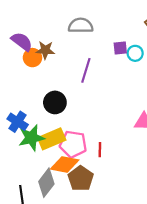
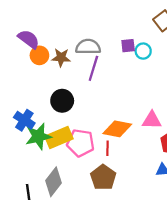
gray semicircle: (81, 25) -> (88, 47), moved
brown star: (45, 50) -> (61, 58), moved
orange diamond: (65, 165) -> (117, 129), moved
brown pentagon: (81, 178) -> (103, 177), moved

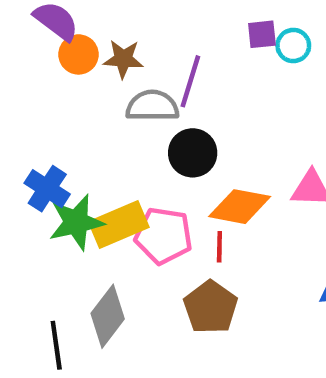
gray semicircle: (88, 47) -> (152, 106), moved
black circle: (62, 101) -> (193, 153), moved

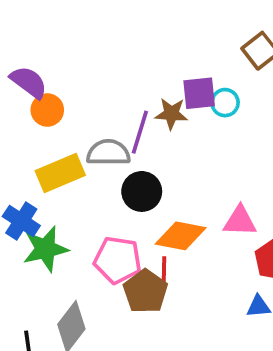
purple square: (262, 34) -> (199, 93), size x1.4
brown star: (123, 59) -> (171, 114), moved
yellow rectangle: (119, 224) -> (60, 173), moved
brown pentagon: (211, 307) -> (145, 291), moved

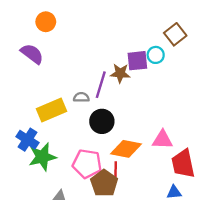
cyan circle: (225, 103) -> (156, 55), moved
orange circle: (47, 110) -> (46, 22), moved
gray semicircle: (108, 153) -> (81, 97), size x0.6

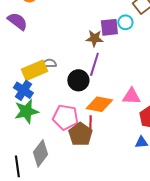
purple line: (101, 85) -> (94, 64), moved
gray semicircle: (81, 97) -> (49, 63), moved
blue cross: (27, 140) -> (23, 90), moved

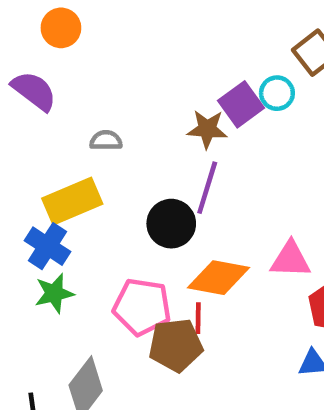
purple square: (109, 27) -> (241, 104), turned -30
gray semicircle: (49, 63) -> (106, 140), moved
green star: (26, 111) -> (54, 293), size x0.7
brown pentagon: (80, 134) -> (176, 345), turned 30

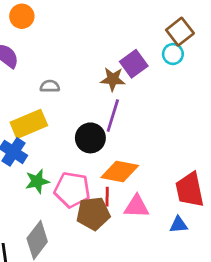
cyan circle: (277, 93) -> (173, 54), moved
pink triangle: (290, 260) -> (137, 206), moved
green star: (54, 293) -> (37, 181), moved

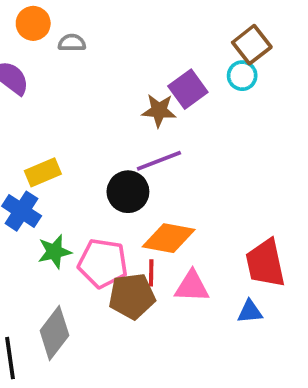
gray semicircle: (50, 86) -> (72, 43), moved
purple line: (113, 116) -> (159, 161), turned 52
yellow rectangle: (29, 124) -> (43, 172), size x0.7

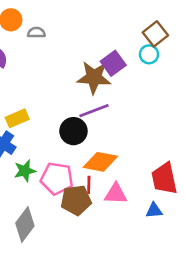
brown star: (159, 110) -> (94, 77), size x1.5

